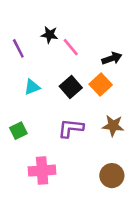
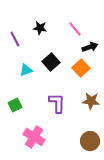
pink line: (71, 47) -> (75, 29), moved
black square: (71, 87) -> (51, 62), moved
purple L-shape: (71, 128) -> (57, 103), turned 85
pink cross: (42, 171) -> (34, 137), turned 35

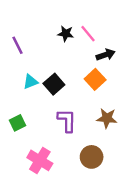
black star: (40, 28) -> (66, 34), moved
black square: (51, 62) -> (54, 84), moved
brown circle: (90, 141) -> (92, 157), moved

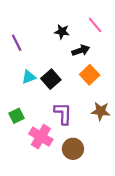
pink line: (88, 34) -> (95, 25), moved
black arrow: (106, 55) -> (81, 50), moved
brown circle: (92, 157) -> (73, 149), moved
pink cross: (40, 160) -> (41, 137), moved

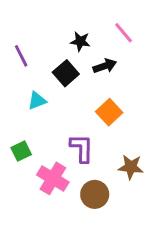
orange square: (90, 75) -> (109, 112), moved
black square: (51, 79) -> (66, 73), moved
brown star: (101, 111) -> (131, 167), moved

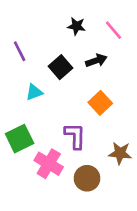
black star: (80, 41) -> (76, 26), moved
green square: (21, 151) -> (20, 139), size x1.5

